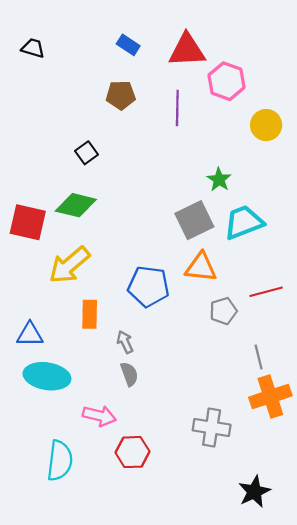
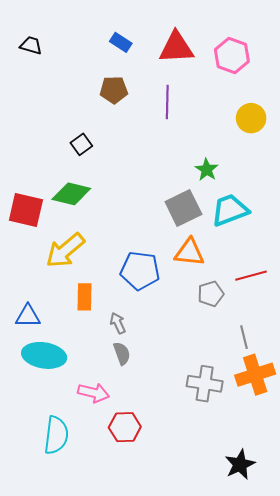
pink hexagon: (227, 81) -> (232, 56), moved
gray cross: (212, 428) -> (205, 384), moved

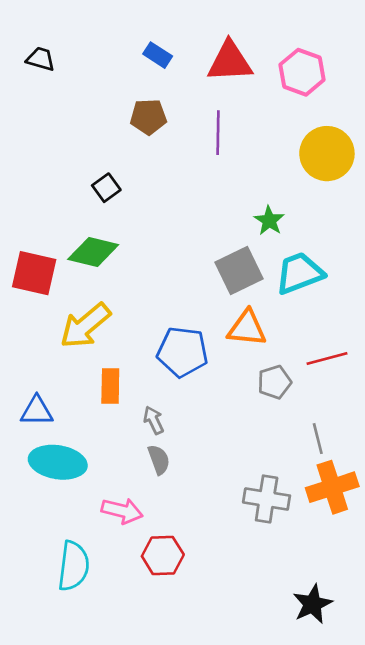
yellow circle: (251, 118) -> (327, 154), size x1.4

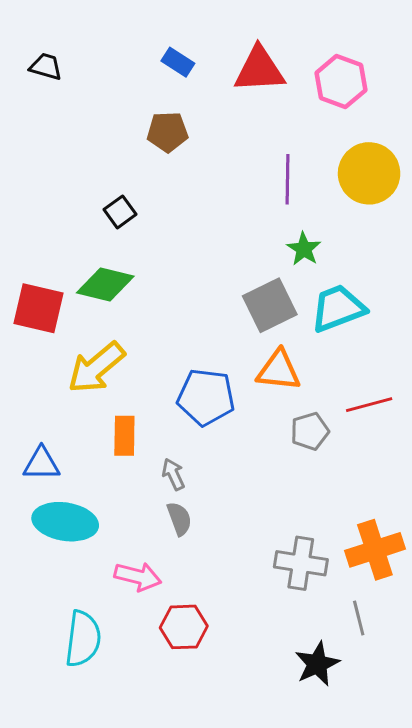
purple line: (218, 133) -> (288, 179), moved
gray line: (318, 439) -> (359, 618), moved
black star: (313, 604) -> (317, 664), moved

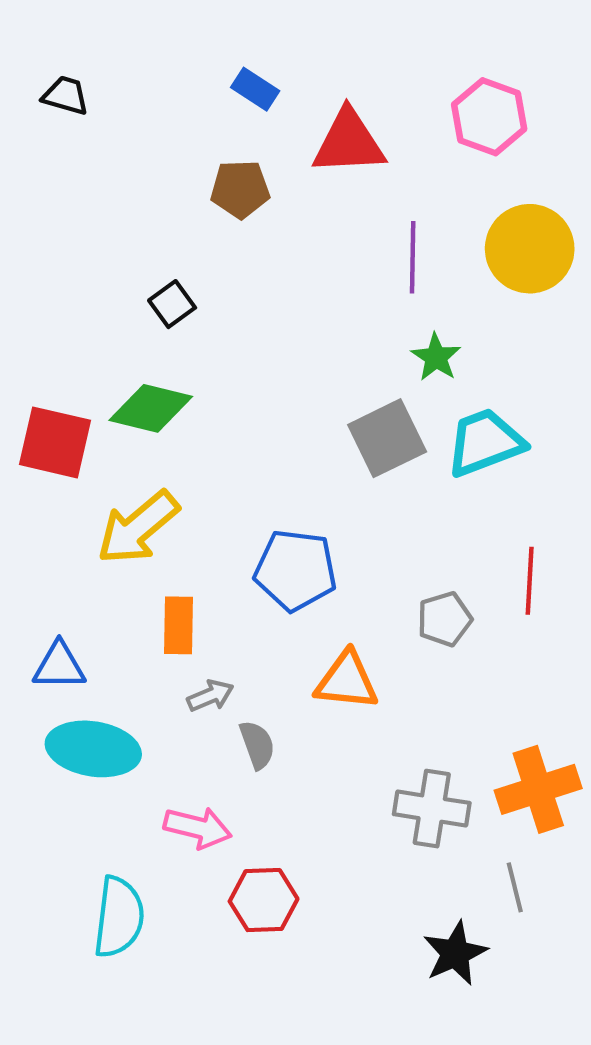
red triangle: (259, 70) -> (349, 142), moved
orange triangle: (279, 370) -> (347, 681), moved
red line: (369, 405) -> (530, 581), turned -72
gray arrow: (173, 474) -> (210, 696), moved, turned 92

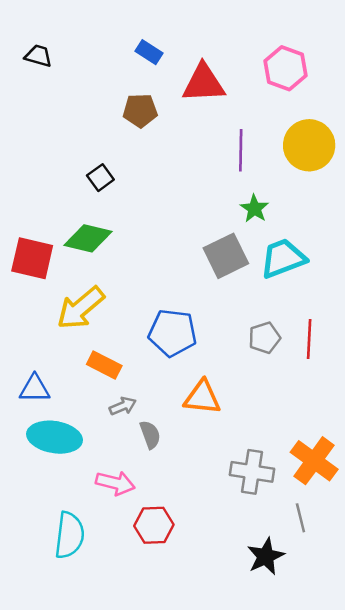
gray pentagon: (445, 619) -> (264, 338), moved
orange rectangle: (178, 625) -> (104, 365), turned -64
orange cross: (538, 789) -> (314, 461), turned -36

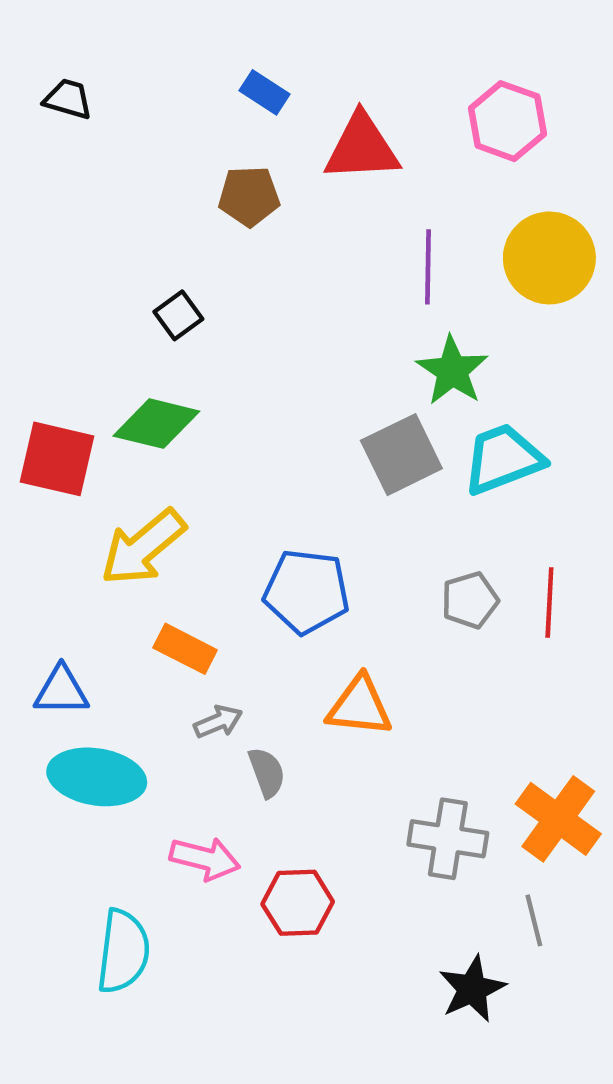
green star: (254, 209) -> (452, 371), size x1.4
red hexagon: (154, 525) -> (298, 903), moved

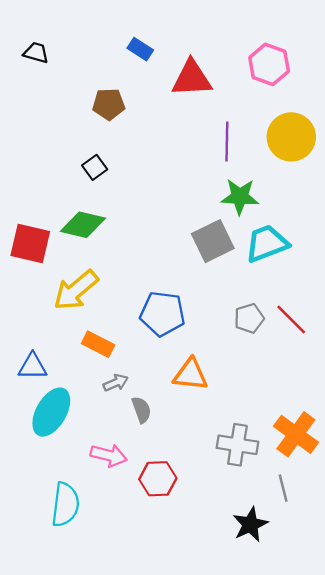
brown pentagon: (249, 196) -> (109, 104), moved
green star: (452, 371) -> (240, 197), turned -30
red line: (549, 602) -> (291, 320), turned -48
cyan ellipse: (97, 777) -> (51, 412), turned -69

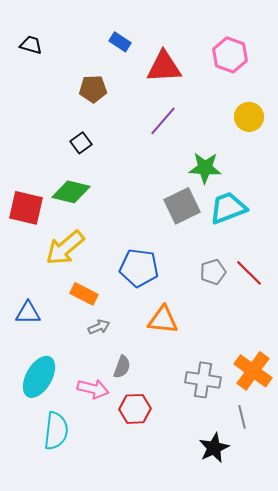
yellow circle: (291, 137) -> (249, 117), size x0.7
purple line: (227, 142) -> (163, 121), moved, turned 40
gray semicircle: (141, 410) -> (122, 367), moved, turned 40
cyan ellipse: (51, 412) -> (39, 377), moved

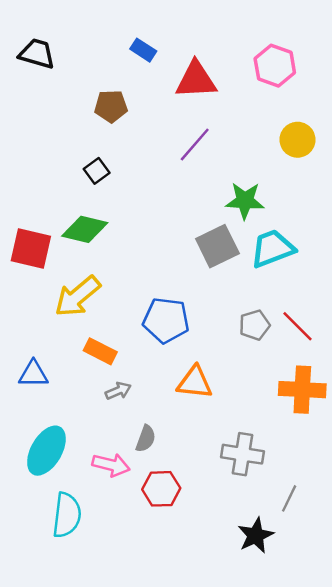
black trapezoid: (31, 45) -> (37, 54), size x1.4
orange cross: (253, 371) -> (302, 390), moved, turned -33
gray line: (242, 417) -> (289, 498), turned 40

